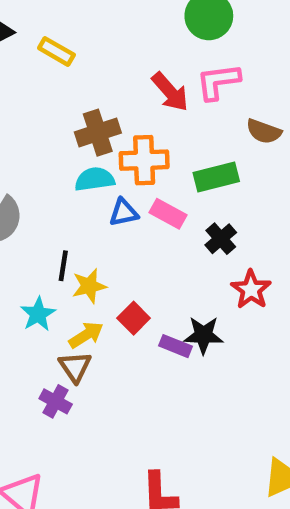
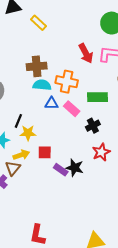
brown cross: (98, 133) -> (37, 66), moved
red square: (134, 318) -> (45, 152), turned 32

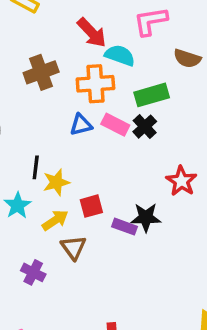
red arrow: (86, 53) -> (92, 33), moved
cyan semicircle: (42, 85) -> (120, 55), moved, turned 30
black cross: (93, 126) -> (145, 127), moved
brown triangle: (13, 168) -> (73, 247), moved

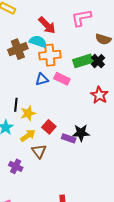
cyan semicircle: (120, 55) -> (38, 42), moved
black cross: (145, 127) -> (98, 61), moved
red star: (181, 181) -> (99, 95), moved
red square: (91, 206) -> (49, 127), turned -32

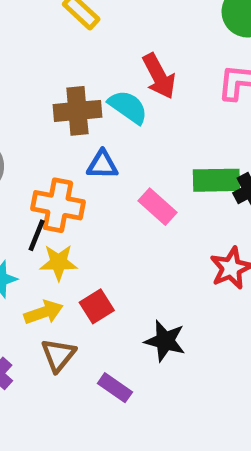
orange cross: (50, 55) -> (58, 205), moved
blue triangle: (42, 79) -> (102, 165), moved
purple rectangle: (69, 138) -> (115, 388), moved

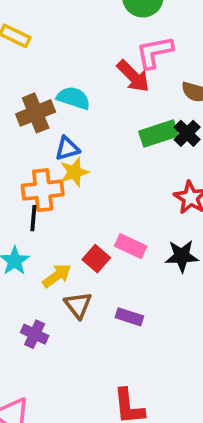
red arrow: (159, 76) -> (133, 76), moved
pink rectangle: (158, 207) -> (131, 246), moved
yellow star: (59, 262) -> (74, 172), moved
black star: (165, 341) -> (182, 256), moved

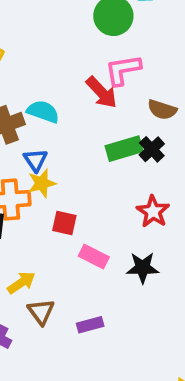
blue triangle: (67, 148) -> (36, 160), turned -50
red square: (96, 259) -> (64, 223), moved, turned -30
purple rectangle: (129, 317) -> (90, 325), turned -35

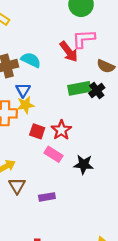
red star: (153, 212) -> (61, 130), moved

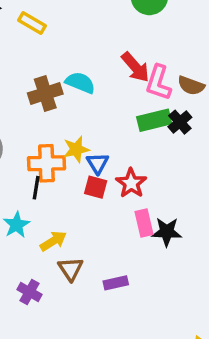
pink L-shape: (84, 39) -> (159, 83), moved, turned -65
blue triangle: (23, 90) -> (97, 163), moved
pink rectangle: (54, 154) -> (144, 223), moved, turned 48

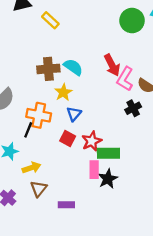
green rectangle: (154, 120) -> (108, 153), moved
yellow star: (76, 149) -> (63, 92), moved, turned -30
blue triangle: (97, 163) -> (74, 114), moved
black star: (167, 232) -> (108, 179), turned 30

